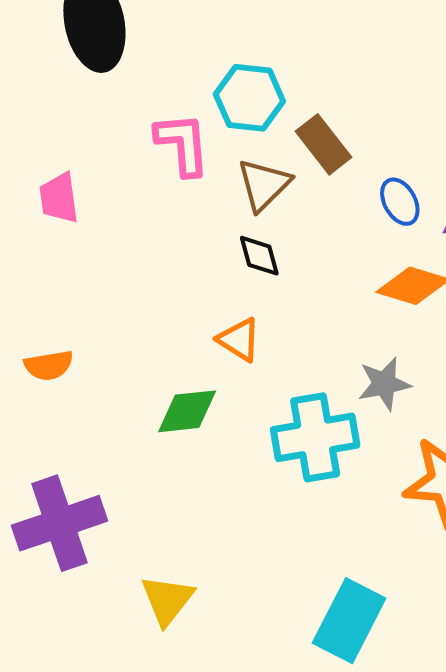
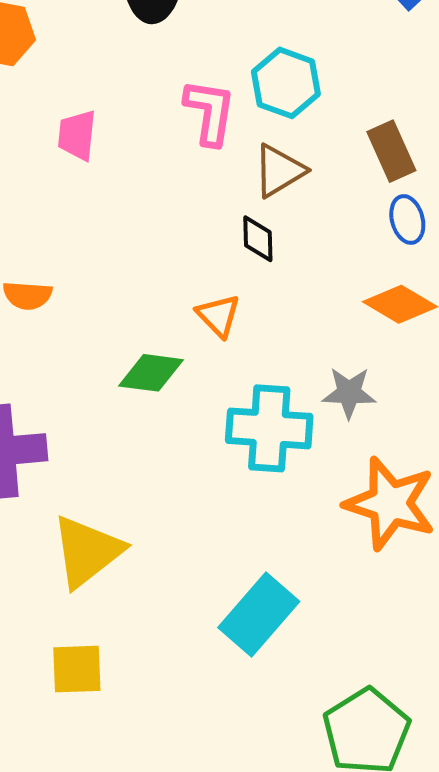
brown rectangle: (323, 144) -> (391, 151), moved
yellow triangle: (167, 600) -> (87, 551), size x1.4

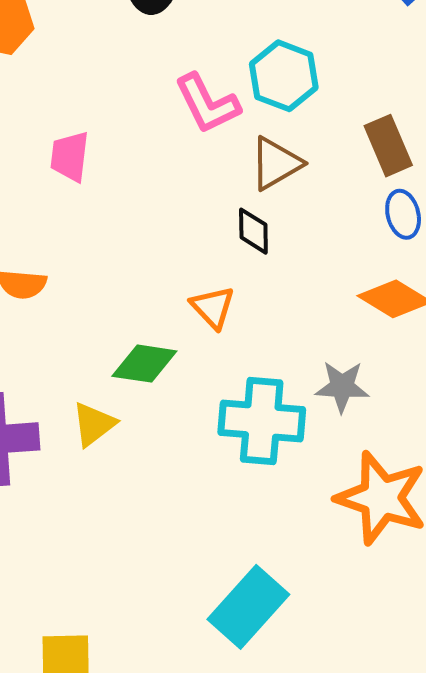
pink L-shape: (210, 112) -> (207, 104), turned 144
pink trapezoid: (77, 135) -> (70, 156), moved
yellow triangle: (87, 551) -> (94, 424), moved, size x0.6

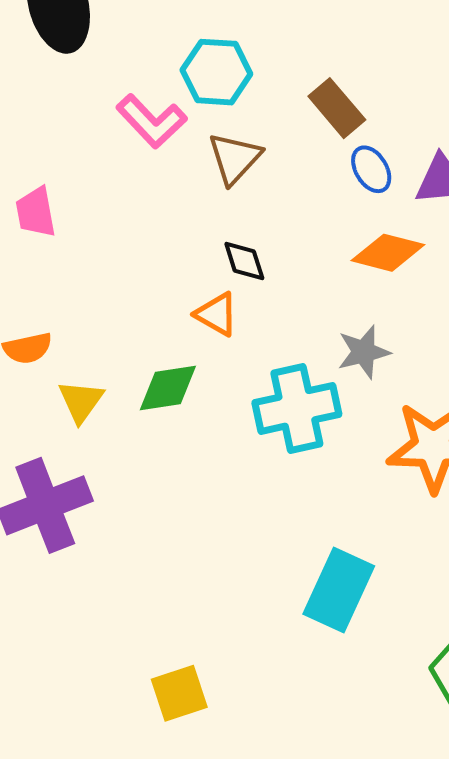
black diamond: (253, 231) -> (244, 261), moved
yellow triangle: (94, 424) -> (81, 401), moved

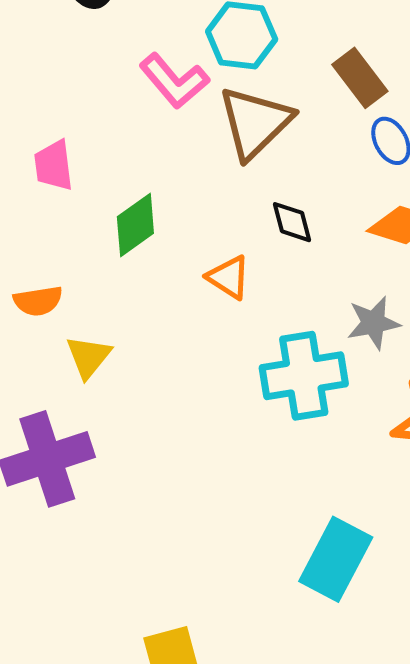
brown triangle: (235, 158) -> (255, 122), size x1.4
black diamond: (244, 261) -> (292, 222), moved
green diamond: (168, 388) -> (135, 225), moved, turned -30

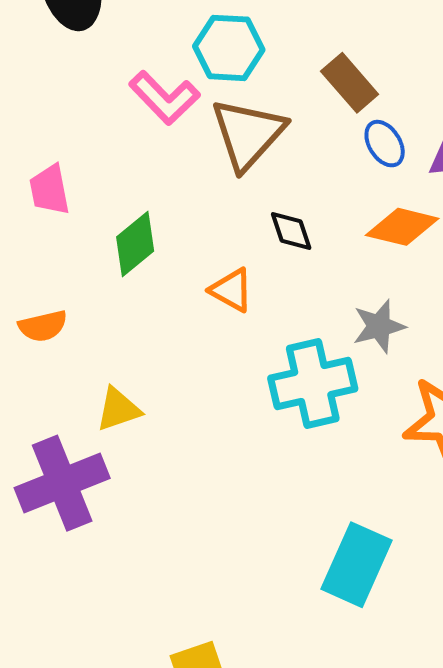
yellow triangle: (88, 357) -> (118, 409), moved, turned 36

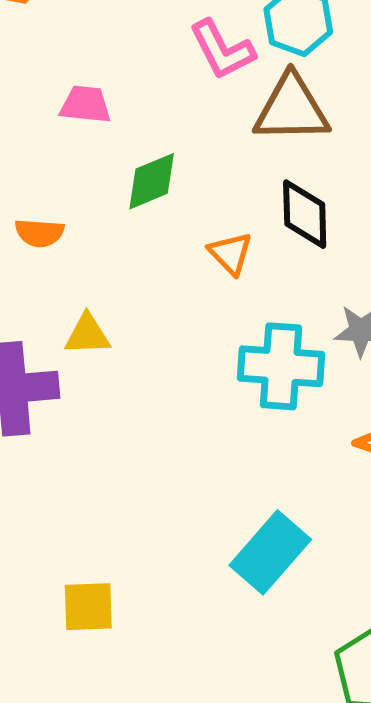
brown triangle: (248, 134) -> (291, 109), turned 30
pink trapezoid: (50, 190) -> (85, 105), turned 90
black diamond: (291, 231) -> (305, 214), size x1.5

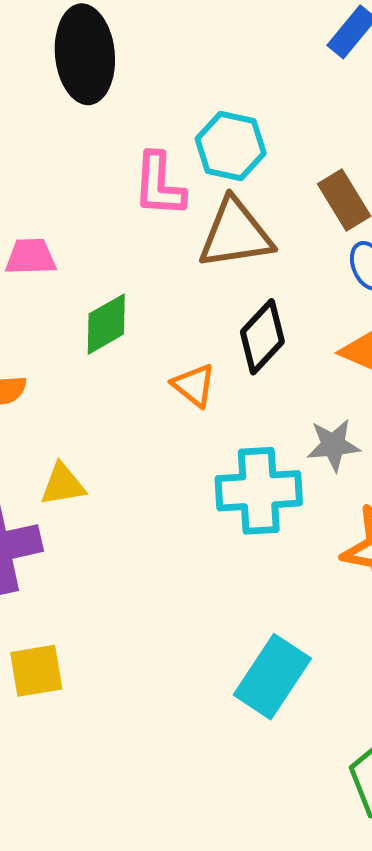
pink L-shape: (222, 50) -> (159, 185), turned 38
black diamond: (305, 214) -> (262, 337), turned 52
yellow square: (88, 607) -> (36, 671), moved

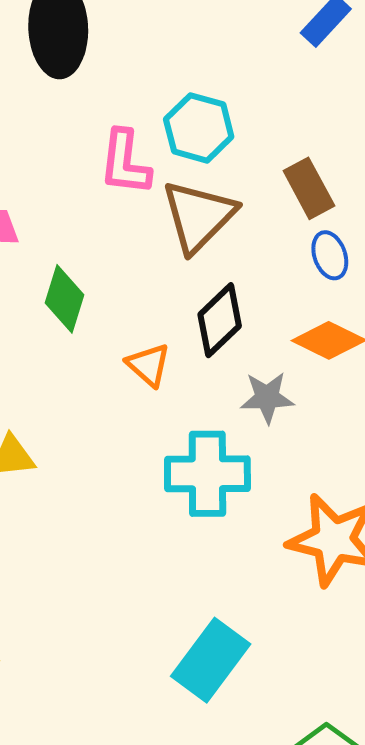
brown triangle: (235, 234) -> (199, 216), turned -40
green diamond: (106, 324) -> (64, 299), turned -46
gray star: (333, 445) -> (267, 398), moved

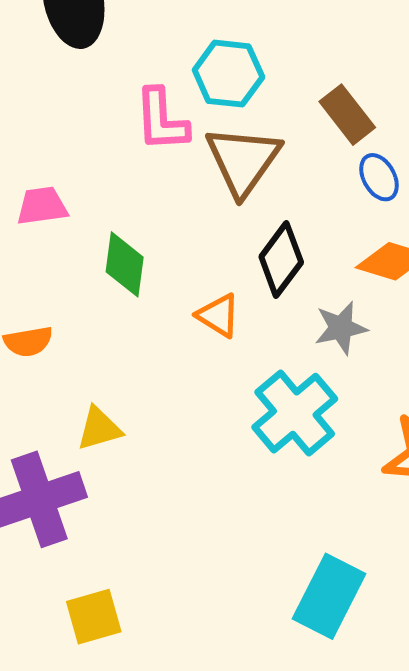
cyan cross: (207, 474) -> (295, 413), turned -30

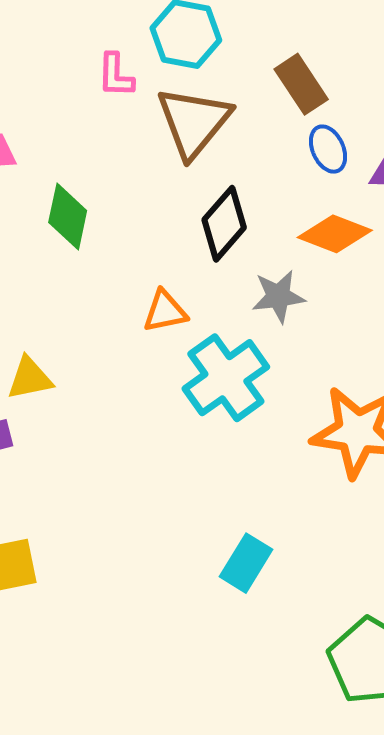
pink L-shape: (162, 120) -> (116, 75), size x0.7
orange triangle: (218, 315) -> (165, 311), moved, turned -48
cyan rectangle: (329, 596) -> (246, 563), size x0.7

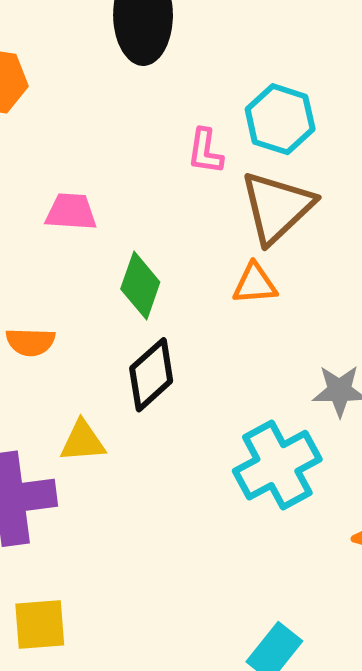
black diamond: (224, 224) -> (151, 375), moved
orange triangle: (165, 311) -> (255, 284), moved

